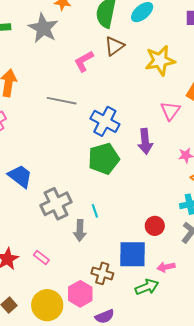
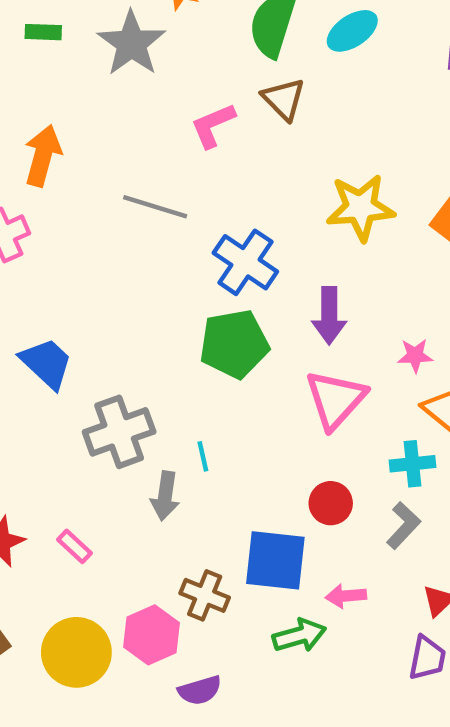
brown triangle: (114, 46) -> (284, 99), turned -45
yellow star: (160, 60) -> (360, 208), moved
pink triangle: (170, 111) -> (335, 399), moved, size x1.4

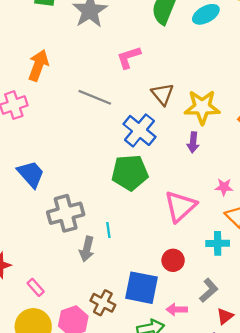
brown triangle: (284, 99) -> (163, 94), moved
purple arrow: (329, 316) -> (193, 142), moved, size x0.7
gray L-shape: (403, 525) -> (209, 290), moved
pink rectangle: (75, 546) -> (36, 287), moved

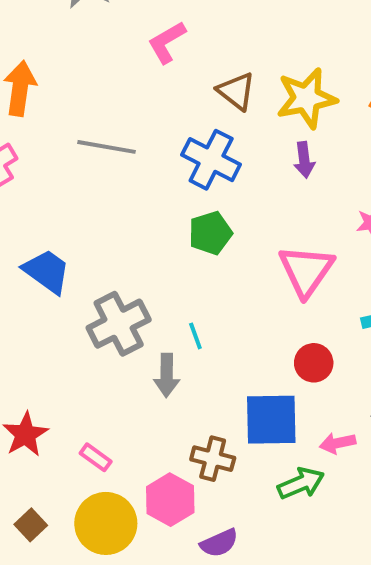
gray line: (95, 97) -> (106, 147), moved
green pentagon: (130, 173) -> (210, 233), size x0.7

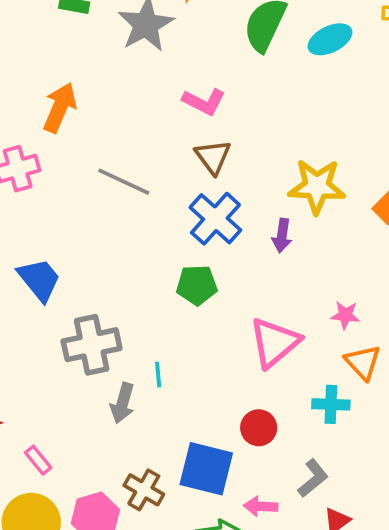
pink L-shape: (167, 42) -> (204, 102), turned -138
brown triangle: (236, 91) -> (213, 157), moved
purple arrow: (304, 160) -> (282, 236), moved

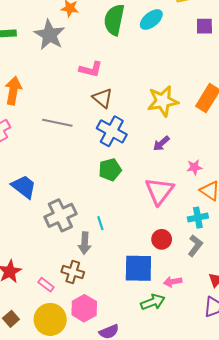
purple arrow: (282, 236) -> (161, 143), moved, turned 54
gray L-shape: (313, 478) -> (195, 246), moved
brown cross: (144, 490) -> (73, 272), moved

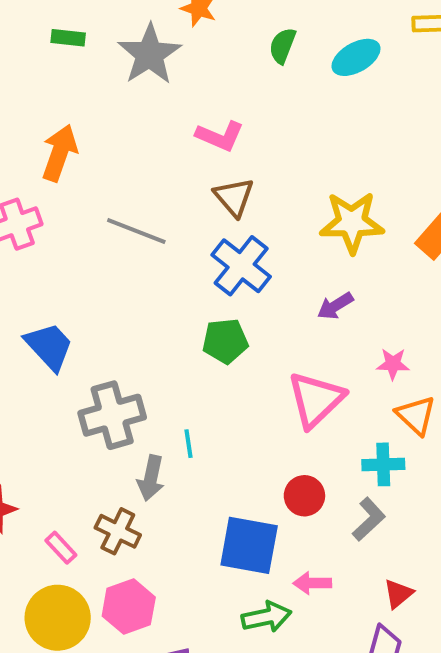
green semicircle: (114, 20) -> (282, 46), size x0.6

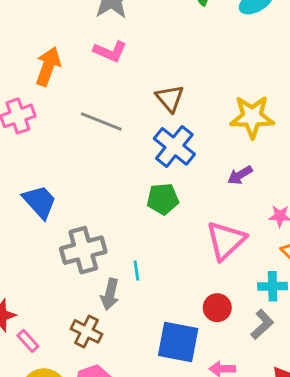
pink L-shape: (220, 136) -> (110, 51), moved
pink rectangle: (61, 548) -> (28, 341), moved

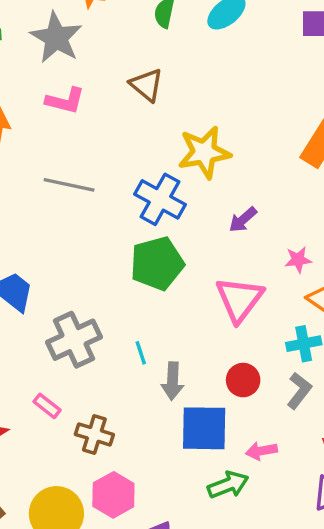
brown triangle: (170, 98) -> (147, 85), moved
yellow star: (252, 117) -> (204, 152), moved
green pentagon: (163, 199) -> (157, 263), size x1.4
gray arrow: (110, 294) -> (172, 381), moved
pink rectangle: (28, 341) -> (47, 406), moved

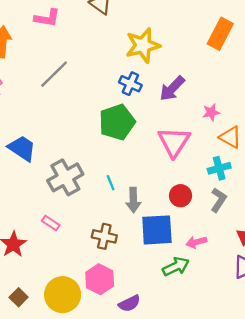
gray line: (69, 185) -> (54, 74), turned -52
blue cross: (160, 199) -> (130, 84), moved, size x0.7
purple arrow: (243, 220) -> (172, 88), size x1.4
brown cross: (94, 434) -> (104, 236), moved

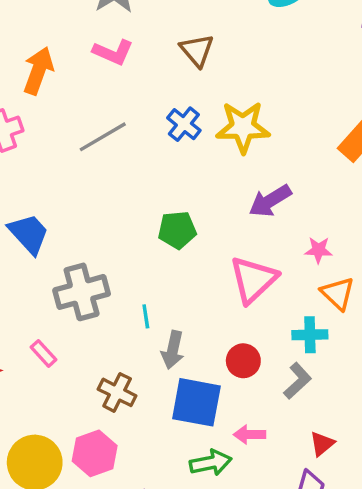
blue cross: (130, 84) -> (184, 124), moved
green pentagon: (117, 122) -> (177, 230), size x0.7

